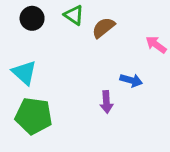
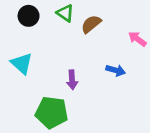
purple arrow: (106, 102) -> (72, 80), moved
green pentagon: (34, 116) -> (52, 112), moved

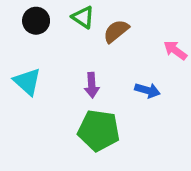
purple arrow: (72, 80) -> (92, 85), moved
green pentagon: (52, 112) -> (99, 130), moved

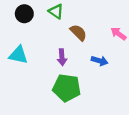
brown semicircle: (116, 31) -> (78, 33), moved, turned 84
cyan triangle: (27, 82) -> (18, 55), turned -30

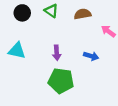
brown semicircle: (78, 33) -> (83, 14), moved, turned -56

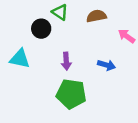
black circle: (22, 13) -> (41, 29), moved

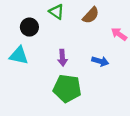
brown semicircle: (96, 16) -> (91, 15), turned 144
black circle: (41, 29) -> (29, 27), moved

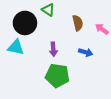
brown semicircle: (91, 15) -> (78, 23), moved, turned -56
black circle: (29, 27) -> (25, 23), size x1.5

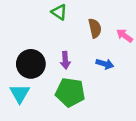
black circle: (25, 23) -> (31, 64), moved
cyan triangle: (16, 47) -> (20, 94), moved, turned 48

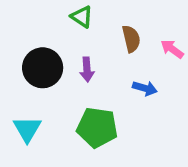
purple arrow: (65, 60) -> (87, 69), moved
black circle: (31, 64) -> (43, 68), moved

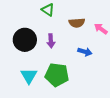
brown semicircle: (131, 39) -> (77, 23), turned 98
cyan triangle: (27, 129) -> (29, 76), moved

